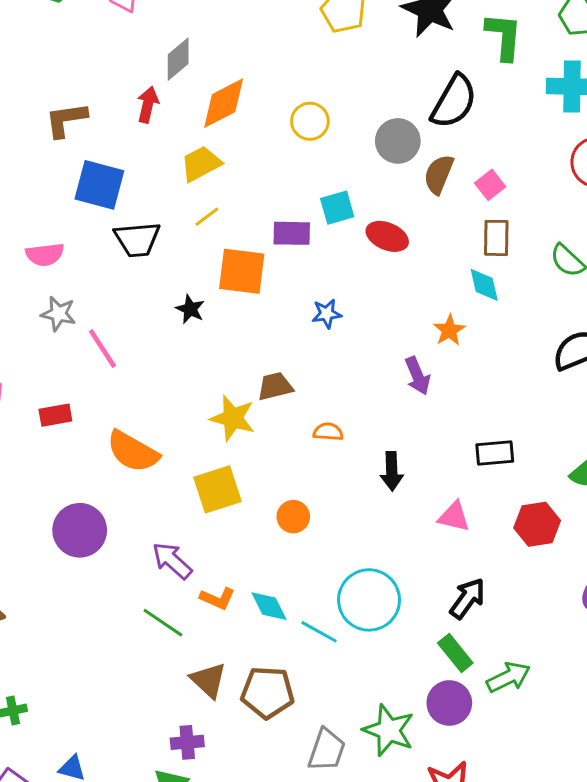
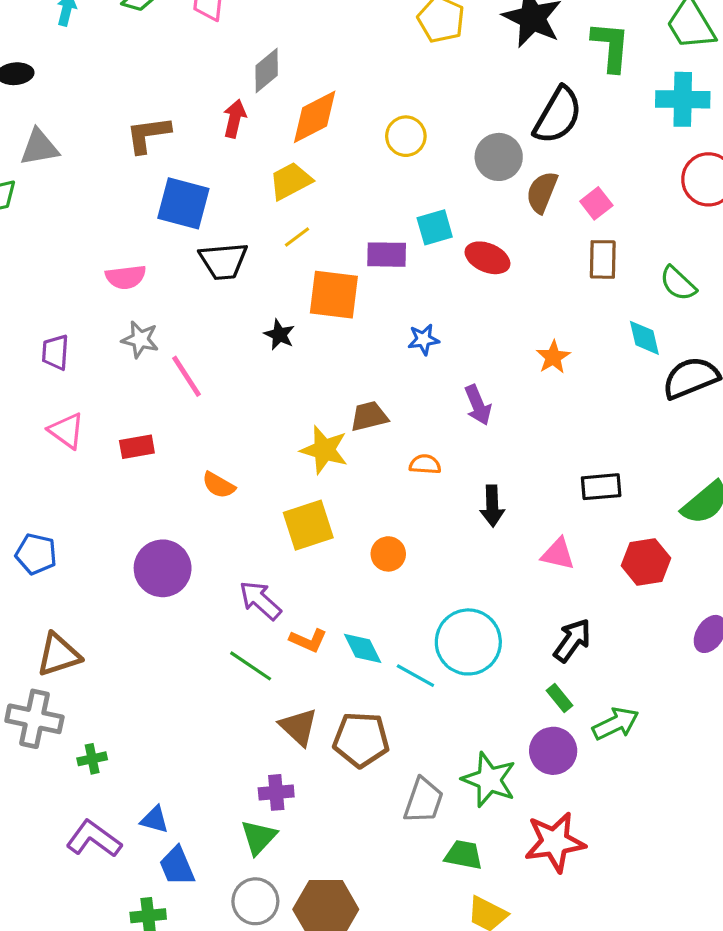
cyan diamond: (484, 285) -> (644, 338), moved
purple arrow: (417, 376) -> (478, 405), moved
orange semicircle: (133, 452) -> (219, 485), size x0.6
green rectangle: (455, 653) -> (560, 698), size x0.7

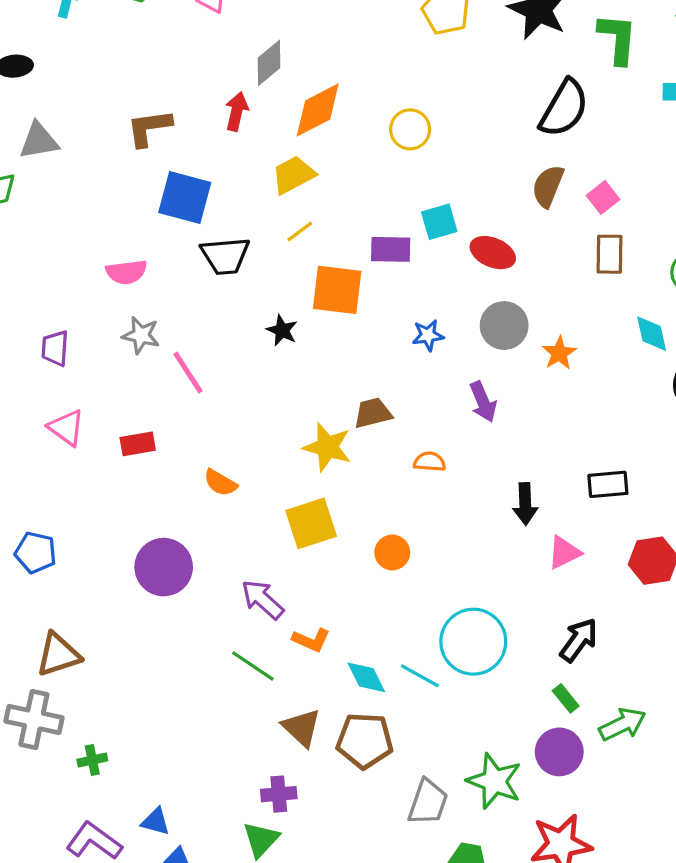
gray circle: (499, 157) -> (504, 326), moved
black arrow: (492, 506) -> (525, 504), moved
pink triangle: (558, 554) -> (564, 552), turned -39
cyan diamond: (363, 648) -> (366, 677), moved

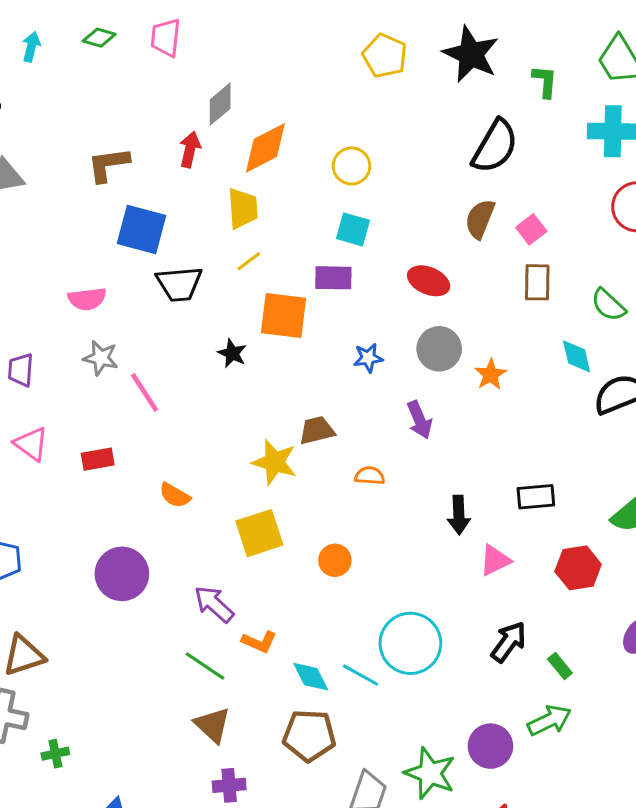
green L-shape: (618, 39) -> (545, 81), size x0.7
yellow trapezoid: (293, 175) -> (243, 208), turned 114
cyan square: (439, 222) -> (353, 229), moved, turned 32
green rectangle: (566, 698) -> (560, 666), moved
brown triangle: (301, 728) -> (213, 725), moved

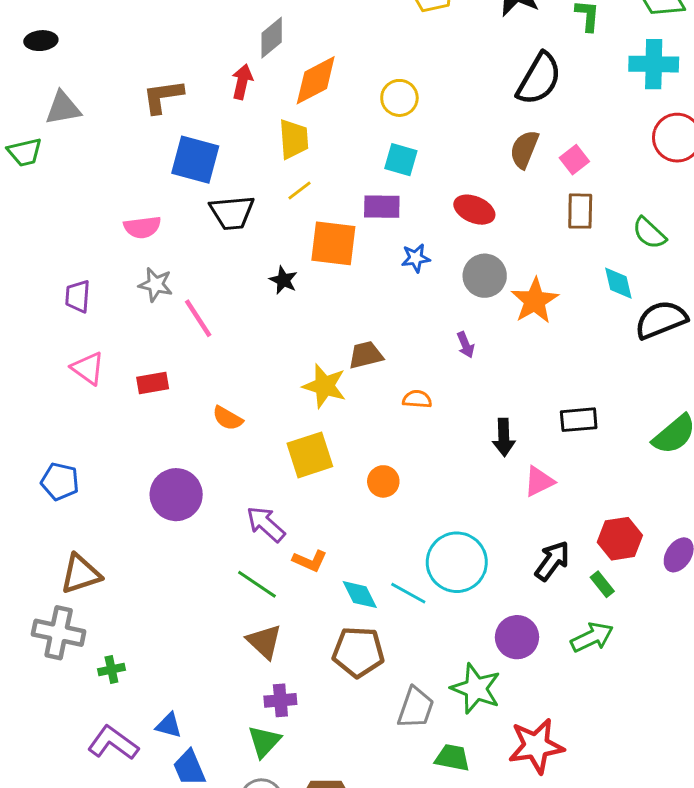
blue star: (368, 358) -> (416, 258), moved
orange star: (490, 374) -> (535, 301), size x1.5
purple arrow: (419, 420) -> (466, 345), size x0.7
red hexagon: (578, 568) -> (620, 539), moved
purple circle: (490, 746) -> (517, 637), moved

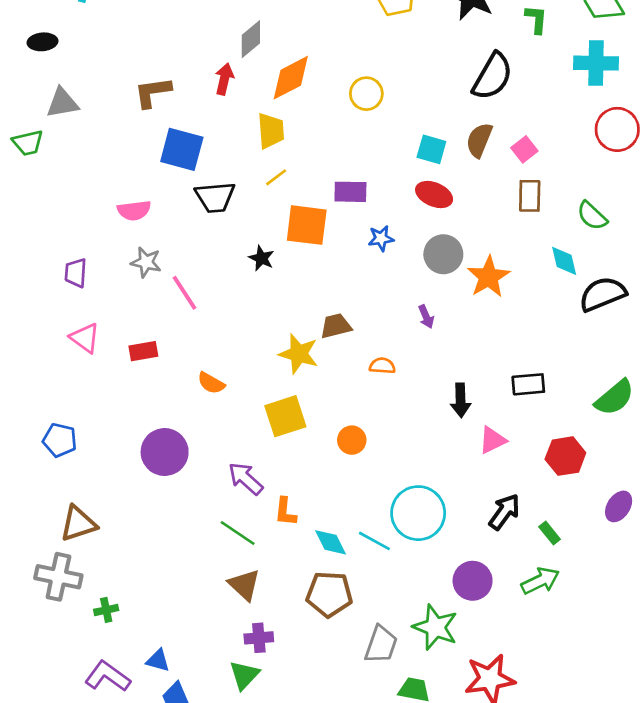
cyan square: (401, 160) -> (431, 149), moved
red hexagon: (620, 539) -> (565, 456), moved
orange L-shape: (310, 561) -> (285, 512), turned 72

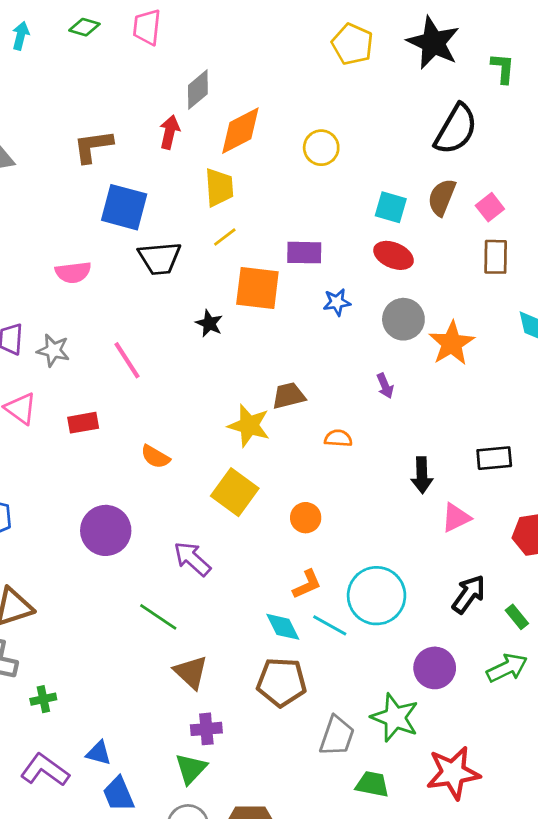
gray star: (146, 262) -> (53, 350), moved
yellow square: (285, 416) -> (235, 492), turned -36
orange L-shape: (285, 512) -> (307, 584), moved, turned -120
green line: (238, 533) -> (158, 617), moved

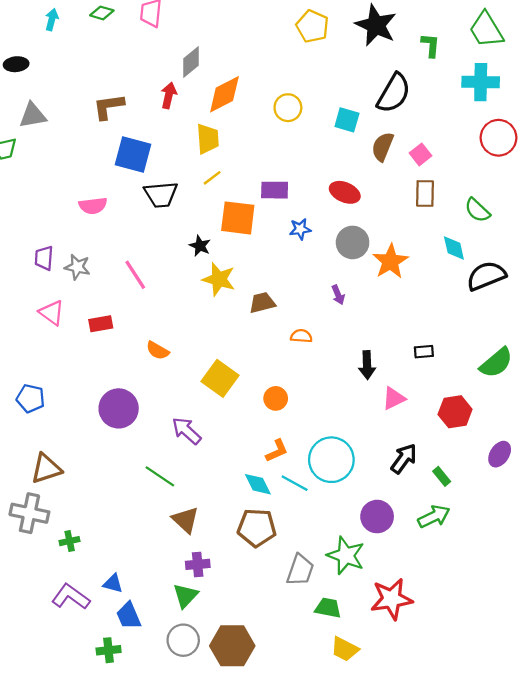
cyan square: (391, 207) -> (347, 120), moved
yellow star: (249, 426) -> (219, 279), moved
black rectangle: (494, 458) -> (424, 352), size x0.7

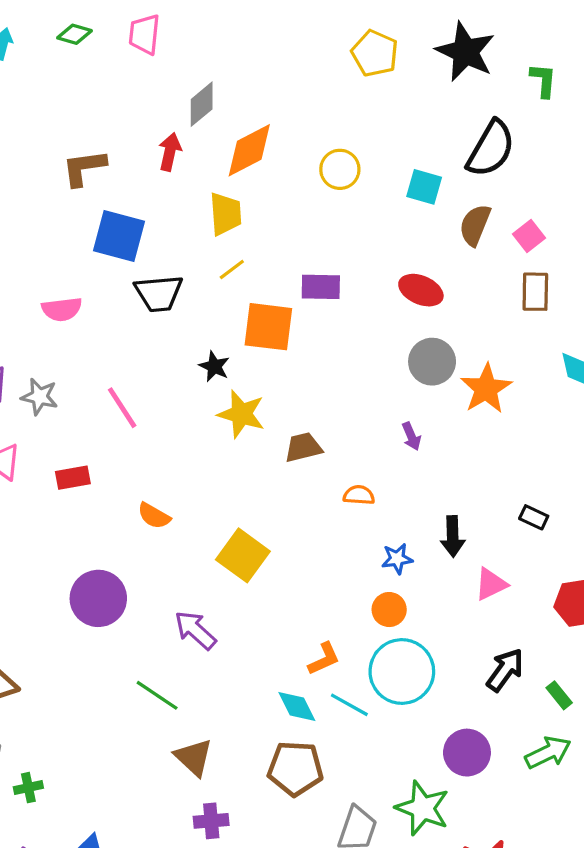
blue star: (300, 229) -> (397, 559), moved
black rectangle: (424, 352) -> (534, 517), turned 30
orange circle: (276, 398) -> (389, 610), moved

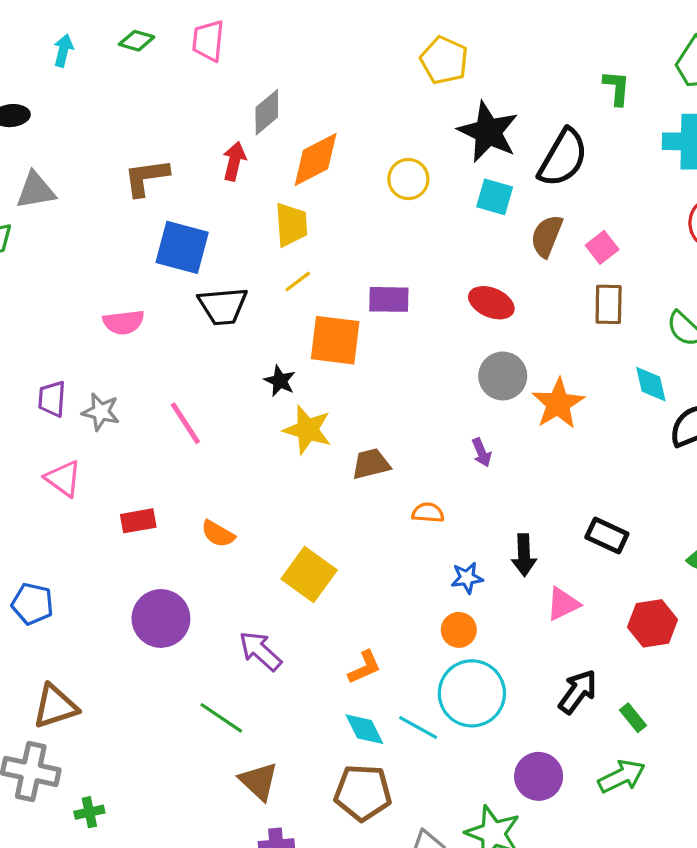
black star: (465, 52) -> (488, 132), moved
red rectangle: (73, 478) -> (138, 521), moved
black rectangle: (534, 517) -> (607, 535), size x1.4
orange L-shape: (324, 659) -> (364, 667), moved

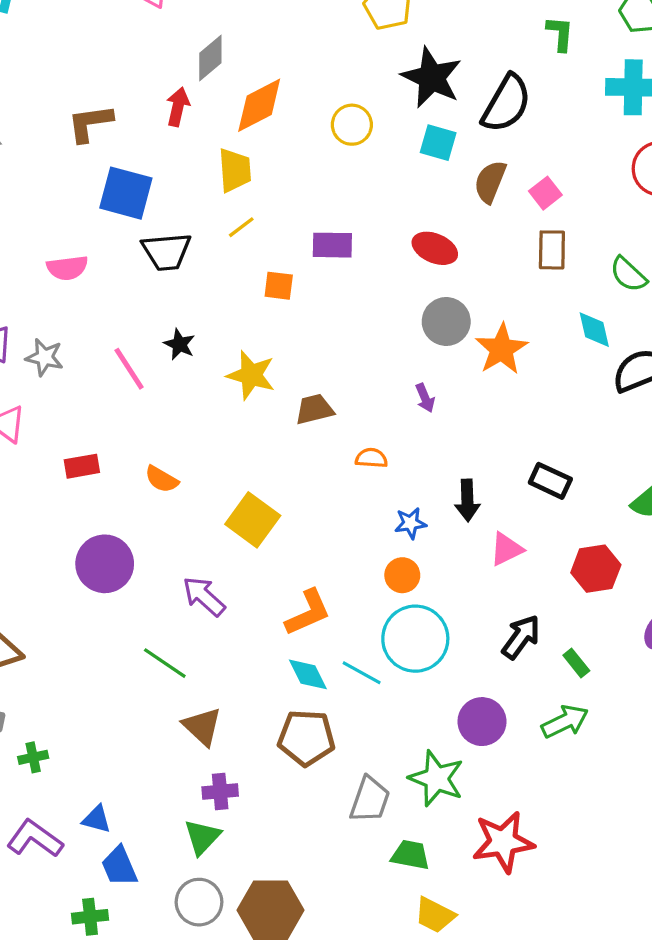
orange square: (335, 340) -> (279, 286), size x0.6
black star: (280, 381) -> (179, 344), moved
orange L-shape: (364, 667) -> (308, 613), size x1.4

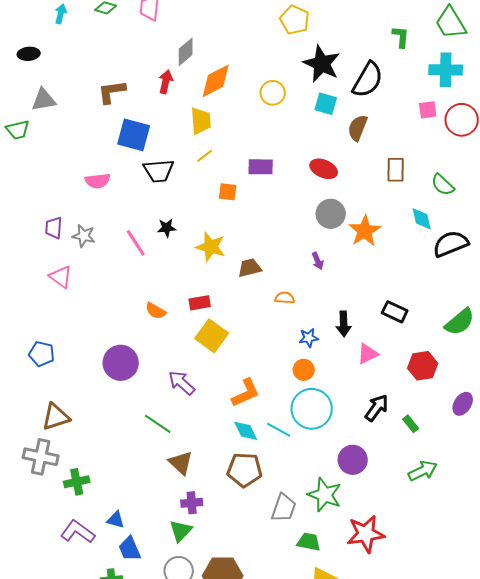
pink square: (545, 193) -> (428, 110), moved, turned 30
black star: (179, 344) -> (167, 228), turned -30
red rectangle: (82, 466) -> (200, 303), moved
green arrow: (565, 722) -> (423, 471), moved
green cross: (33, 757) -> (77, 482), size x1.4

